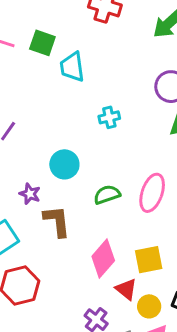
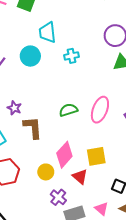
cyan trapezoid: (72, 67) -> (47, 32), moved
cyan circle: (64, 164) -> (30, 56), moved
yellow circle: (149, 306) -> (46, 172), moved

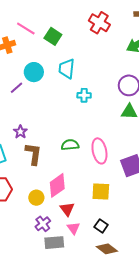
cyan circle: (30, 56) -> (34, 72), moved
pink ellipse: (100, 110) -> (99, 151), turned -45
yellow square: (96, 156) -> (101, 192), moved
pink triangle: (101, 209) -> (73, 228), moved

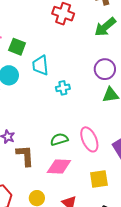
green square: (53, 36) -> (17, 47), moved
pink diamond: (57, 185) -> (59, 167), moved, turned 50

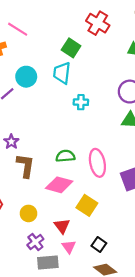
green square: (17, 47) -> (71, 48), moved
yellow square: (99, 179) -> (87, 205), moved, turned 30

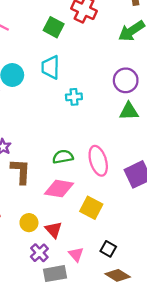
green square: (71, 48) -> (54, 27), moved
red triangle: (62, 226) -> (53, 230), moved

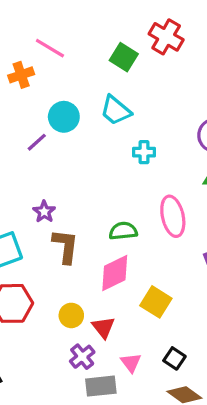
cyan trapezoid: (50, 67) -> (116, 110), turned -55
pink ellipse: (98, 161) -> (173, 216), moved
pink diamond: (59, 189) -> (115, 273), turned -40

